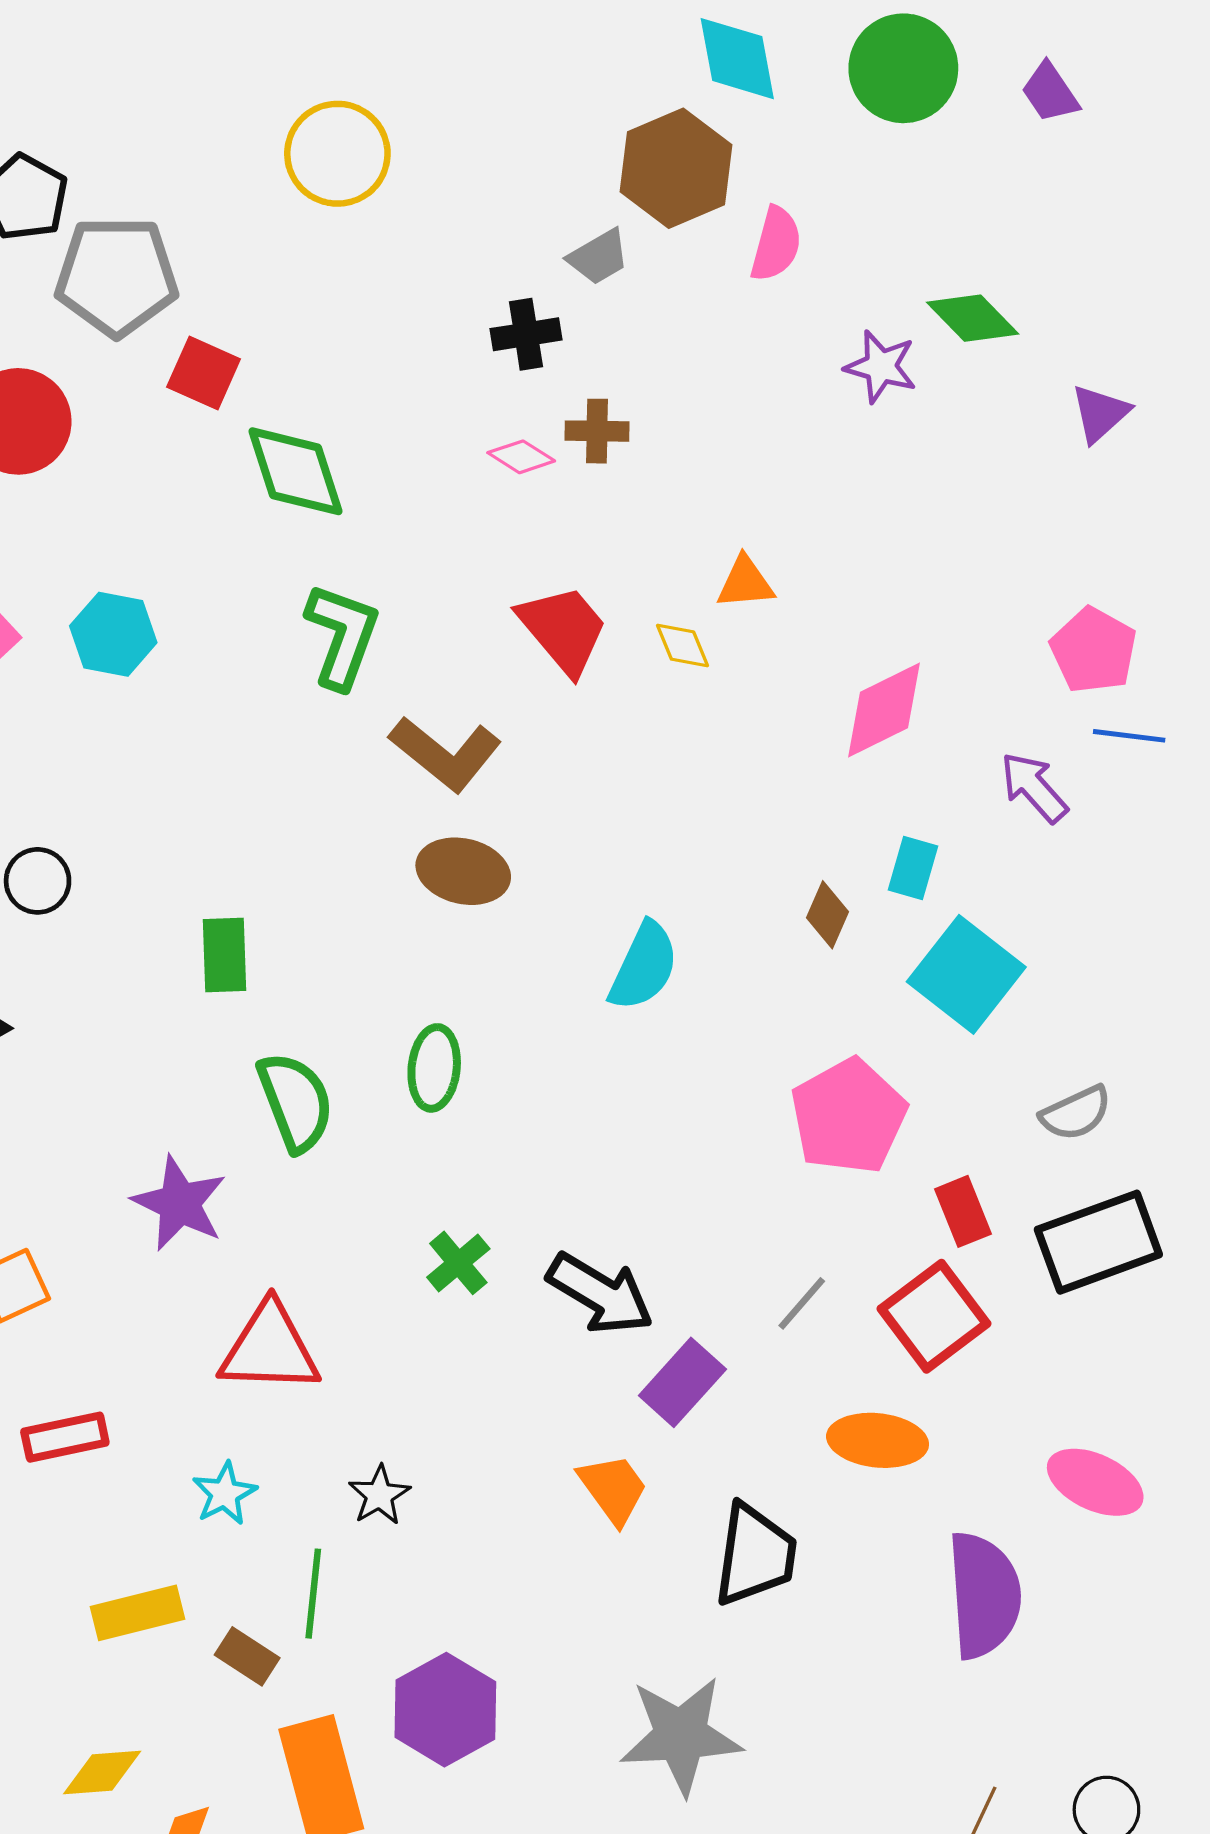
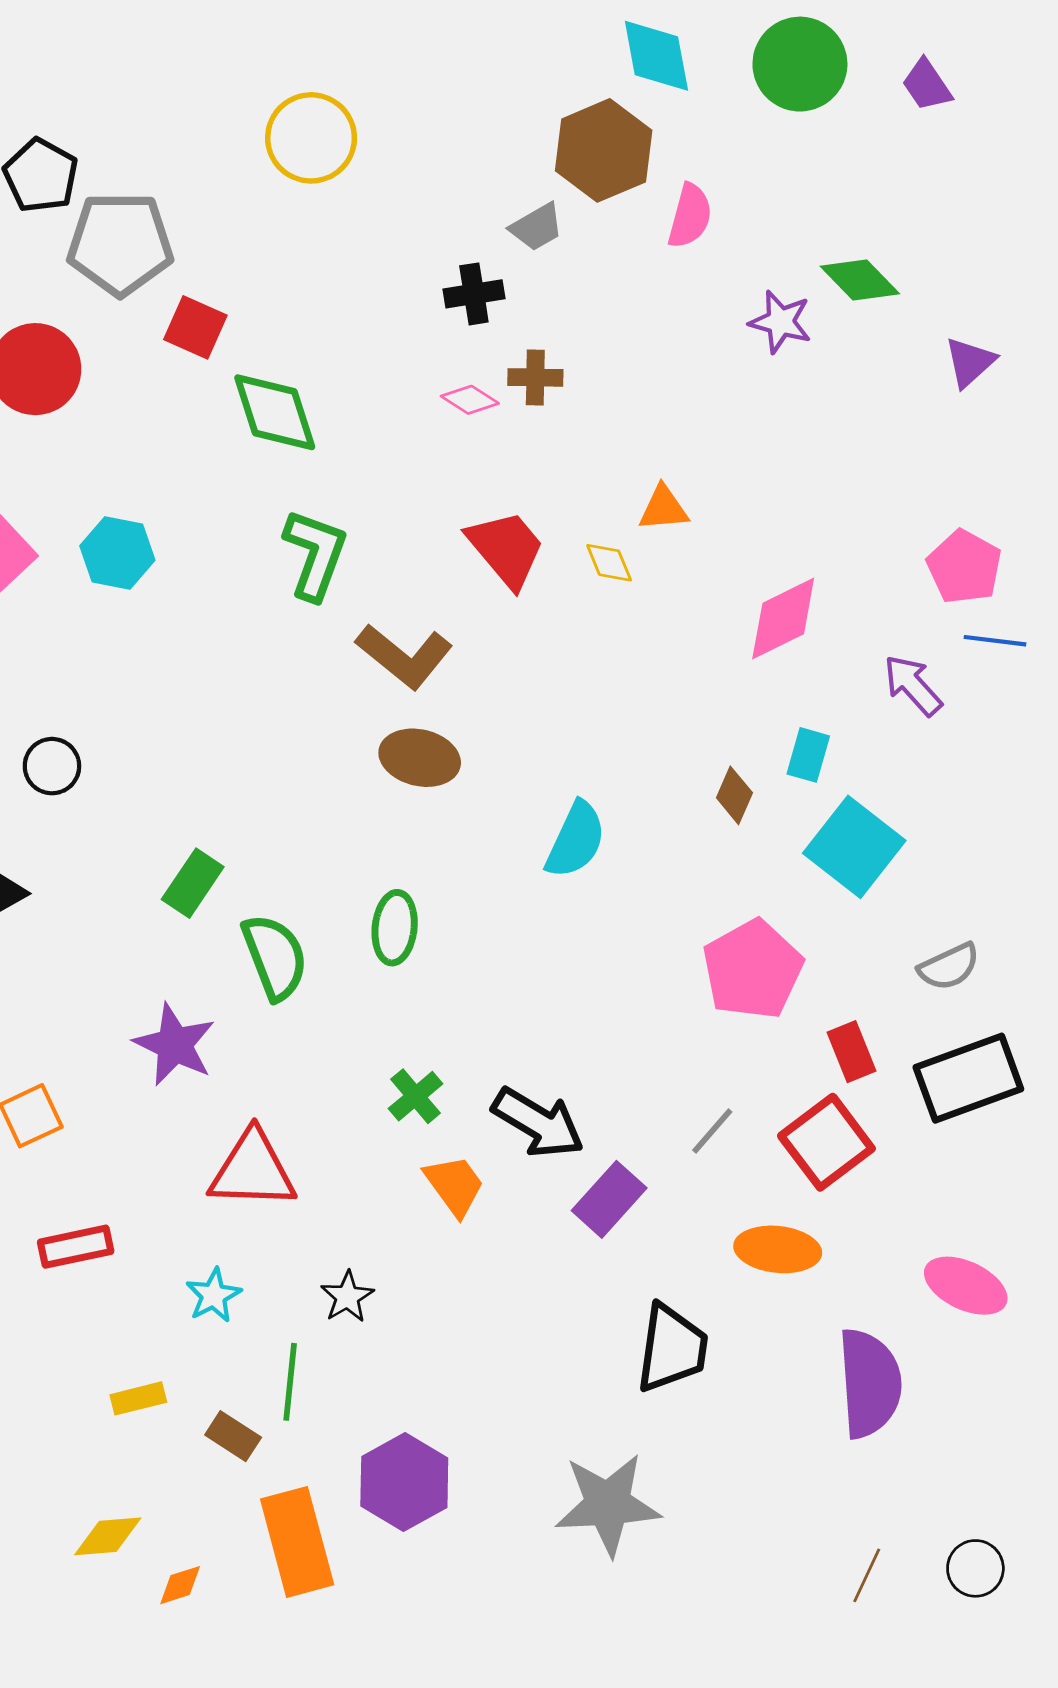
green rectangle: (225, 955) -> (193, 883), moved, turned 36
orange trapezoid: (613, 1489) -> (454, 1185), moved
yellow rectangle: (137, 1613) -> (138, 1398), size x0.7

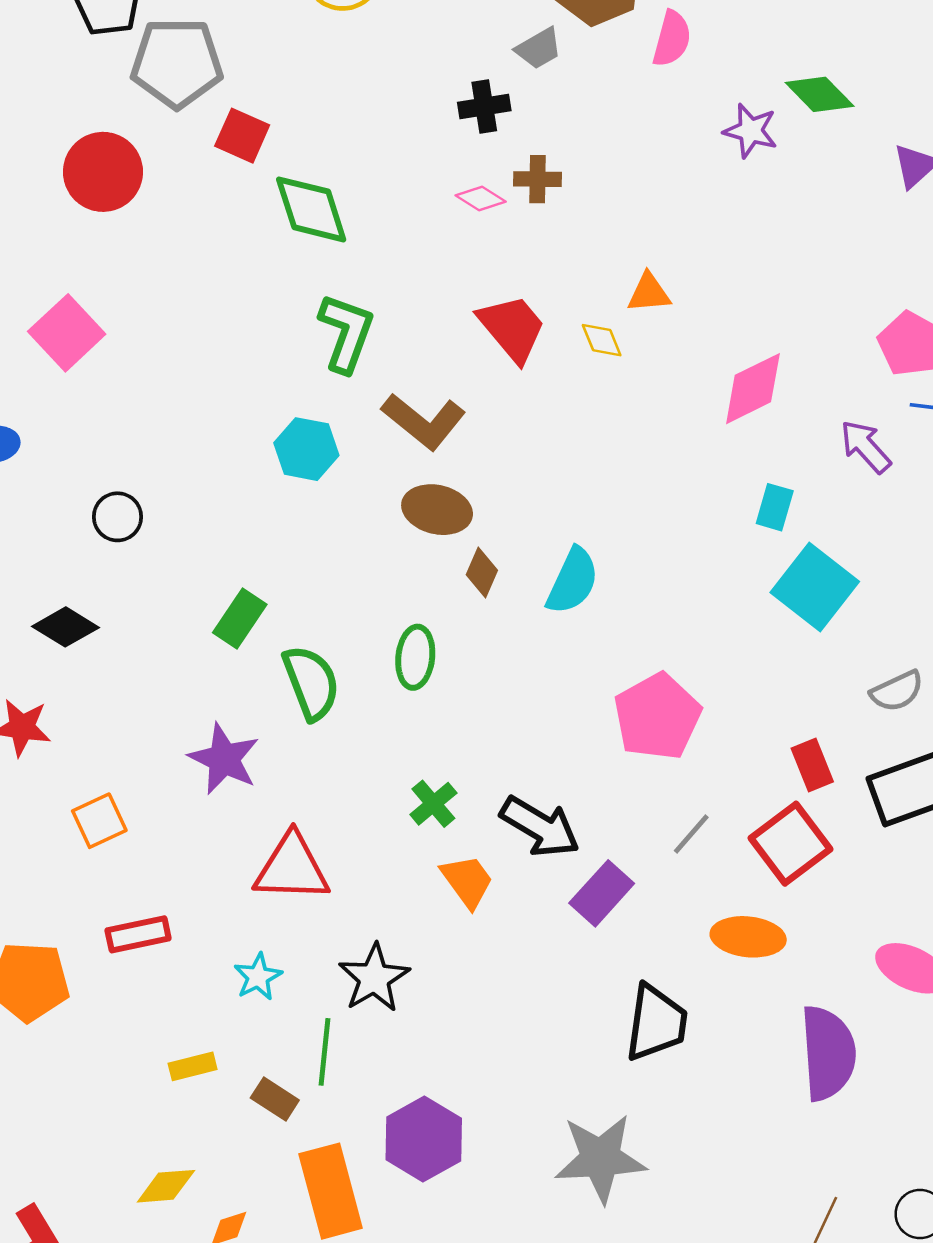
cyan hexagon: (117, 553) -> (306, 449), moved
brown diamond: (734, 795) -> (482, 573), moved
pink pentagon: (753, 969) -> (657, 717), moved
black star: (347, 1297) -> (374, 978), size x1.5

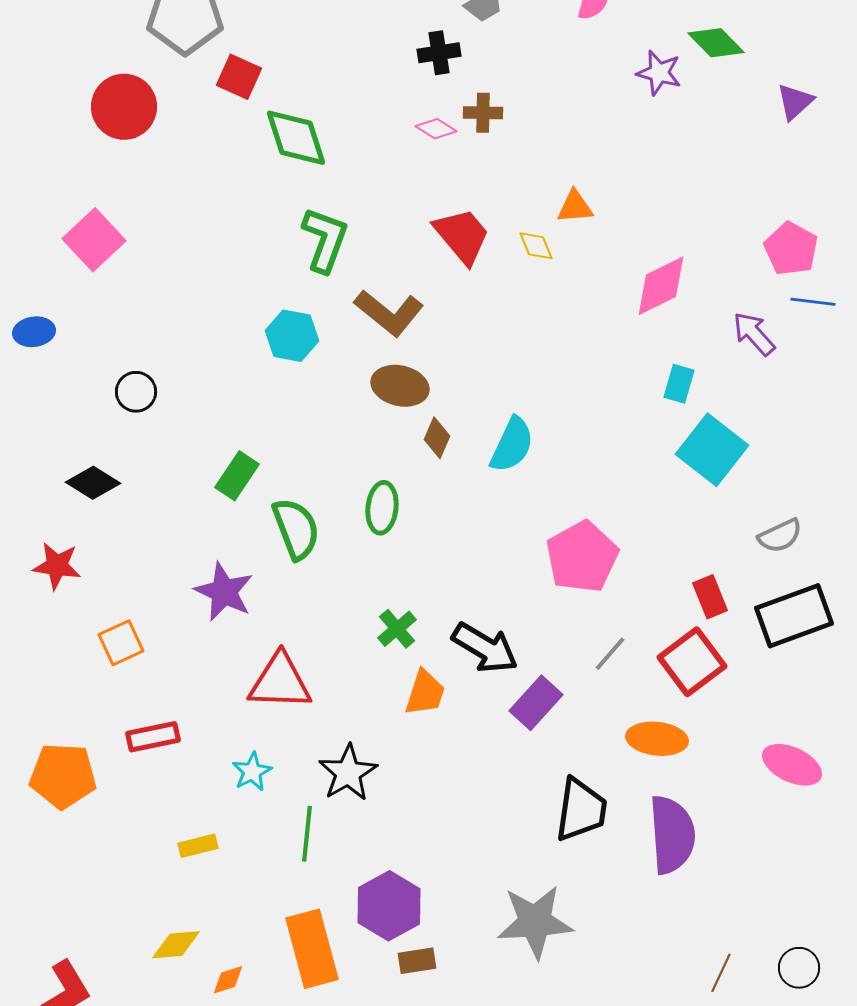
orange trapezoid: (467, 881) -> (425, 693), turned 54
purple semicircle: (828, 1053) -> (672, 835), moved
brown rectangle: (275, 1099) -> (417, 961), moved, turned -42

